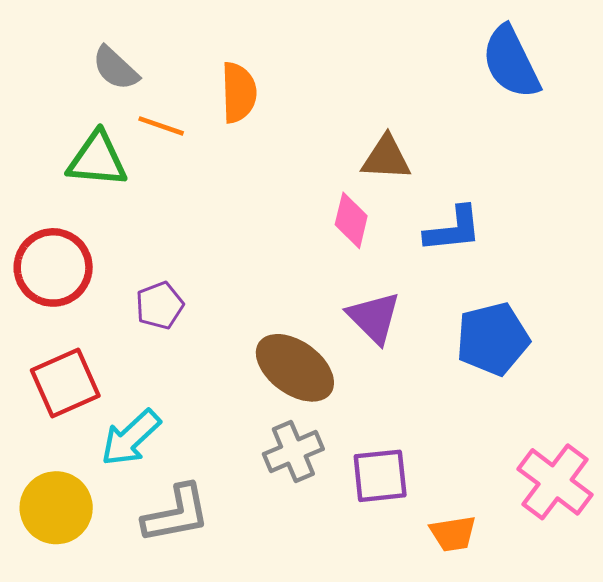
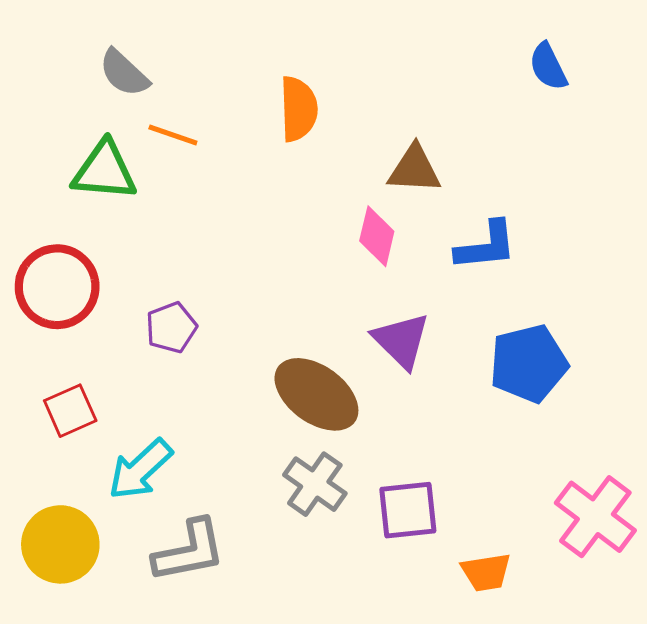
blue semicircle: (511, 62) -> (548, 67), size x0.6
orange semicircle: (239, 93) -> (299, 109), moved
red square: (65, 383) -> (70, 411), size x0.7
gray cross: (293, 451) -> (315, 484), turned -32

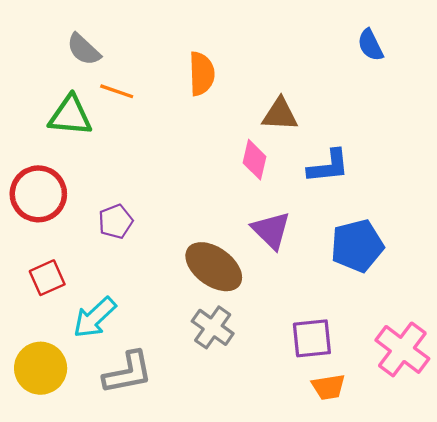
purple square: (408, 510) -> (312, 338), moved

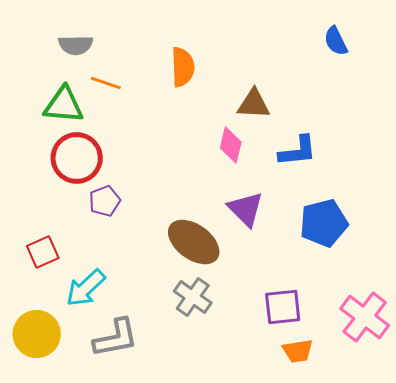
gray semicircle: (84, 49) -> (76, 45), turned -44
red circle: (38, 194) -> (77, 158), moved

